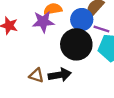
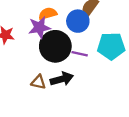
purple line: (101, 29) -> (80, 54), moved
black circle: (76, 44) -> (55, 46), moved

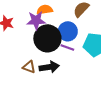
blue circle: (78, 21) -> (68, 31), moved

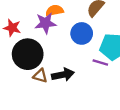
black circle: (47, 38) -> (28, 54), moved
purple line: (67, 47) -> (100, 62), moved

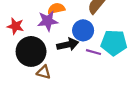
purple line: (100, 62) -> (93, 52), moved
black arrow: (63, 75) -> (68, 45), moved

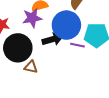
blue circle: (83, 30) -> (66, 25), size x1.4

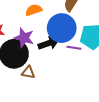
purple star: (32, 18) -> (24, 38), moved, turned 30

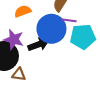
purple line: (74, 48) -> (69, 20), moved

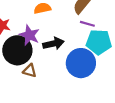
blue circle: (51, 29) -> (81, 63), moved

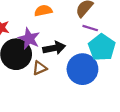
cyan pentagon: (99, 42) -> (102, 47), turned 30
brown triangle: (30, 71) -> (40, 68), moved, turned -40

